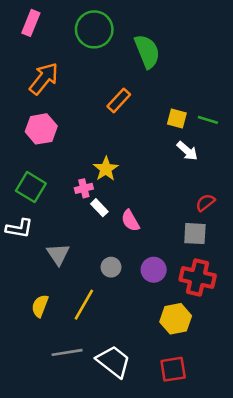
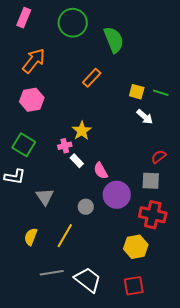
purple circle: (154, 270) -> (117, 195), moved, size x1.4

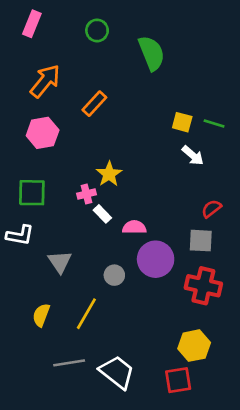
green circle: (73, 23) -> (97, 30), size x0.6
orange rectangle: (92, 78) -> (94, 104), moved
green square: (24, 145) -> (32, 193), turned -30
pink semicircle: (101, 171) -> (134, 227), turned 120
yellow hexagon: (136, 247) -> (194, 346), moved

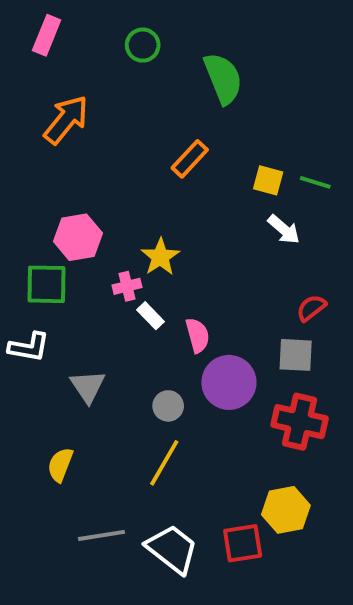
orange rectangle: (94, 104) -> (190, 159), moved
pink hexagon: (43, 133) -> (78, 237), moved
pink semicircle: (134, 227) -> (198, 335), turned 75
yellow line: (86, 314) -> (164, 463), moved
red square: (178, 380) -> (243, 543), moved

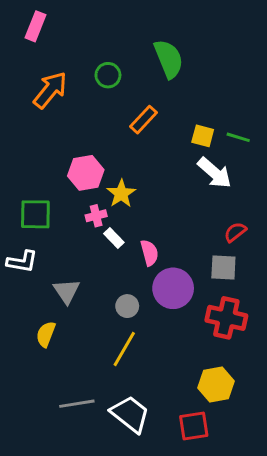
green circle: (143, 45) -> (108, 75), moved
white arrow: (284, 229) -> (215, 173), size x1.4
pink hexagon: (78, 237) -> (86, 173), moved
yellow semicircle: (60, 465) -> (46, 334), moved
red square: (243, 543) -> (194, 426), moved

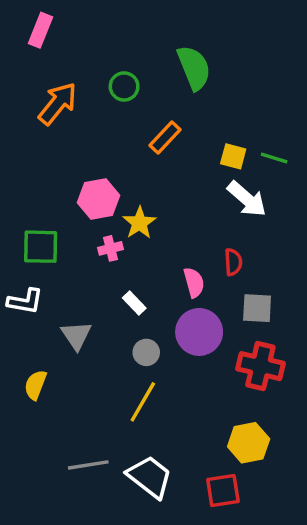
red semicircle: (235, 232) -> (233, 262), moved, turned 125
white rectangle: (114, 238) -> (134, 303), moved
pink semicircle: (149, 253) -> (194, 283), moved
yellow semicircle: (46, 334) -> (35, 385), moved

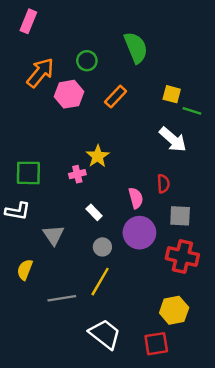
yellow square: (233, 156) -> (172, 94), moved
pink hexagon: (99, 199) -> (69, 94), moved
gray line: (88, 465) -> (62, 298), moved

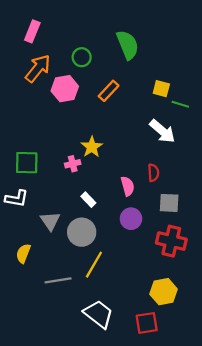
pink rectangle: (28, 21) -> (32, 31), moved
purple circle: (139, 233) -> (131, 219), size x0.7
gray circle: (102, 247) -> (82, 232), moved, size x1.6

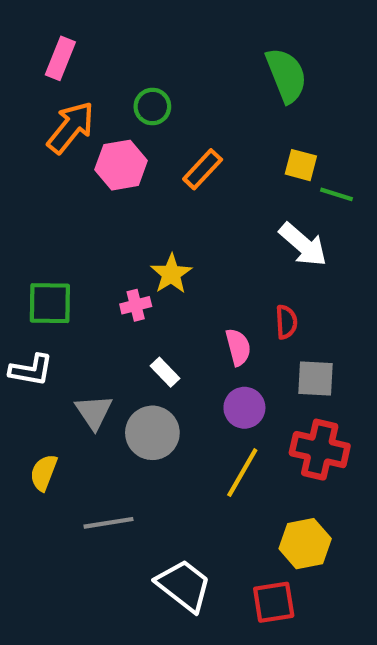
green semicircle: (128, 45) -> (286, 75), moved
yellow line: (94, 265) -> (242, 473), moved

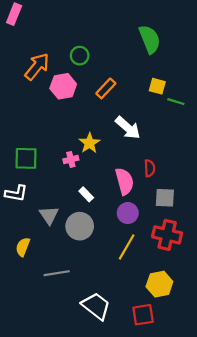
pink rectangle: (60, 58) -> (14, 14), moved
white arrow: (303, 245) -> (128, 128), moved
pink semicircle: (238, 347) -> (124, 181), size x1.4

